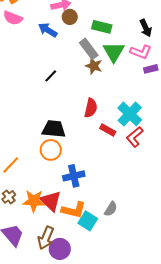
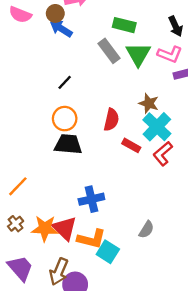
brown circle: (70, 17) -> (55, 13), moved
brown star: (94, 66) -> (149, 103), moved
orange circle: (51, 150) -> (65, 119), moved
gray semicircle: (111, 209) -> (146, 230), moved

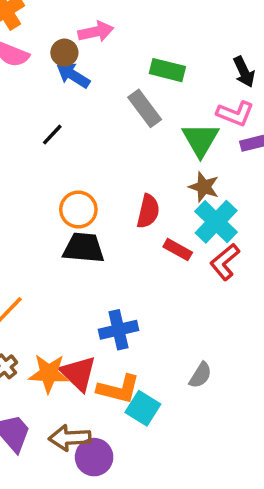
green triangle: (138, 54) -> (200, 140), moved
black line: (65, 82) -> (52, 135), moved
brown arrow: (59, 272) -> (70, 438), turned 64

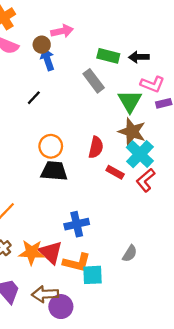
black arrow: (244, 72) -> (139, 57), moved, turned 114
blue arrow: (73, 75) -> (47, 59), turned 40
brown star: (204, 187) -> (132, 132), size x1.4
cyan square: (143, 408) -> (93, 275), turned -35

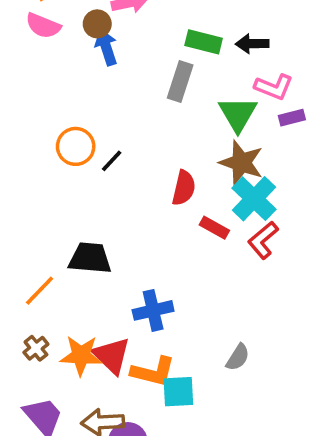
gray rectangle: (94, 81) -> (180, 82), turned 55
black line: (34, 98) -> (112, 161), moved
orange circle: (51, 146) -> (76, 146), moved
black trapezoid: (54, 171) -> (90, 258), moved

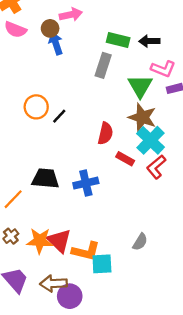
blue cross: (153, 310) -> (86, 183), moved

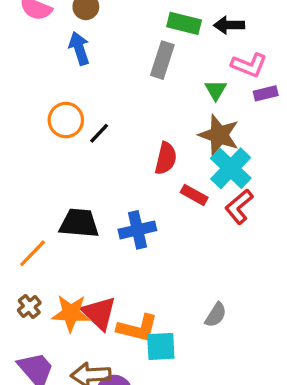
blue arrow: (56, 43) -> (79, 48), moved
green triangle: (140, 86) -> (216, 90), size x0.6

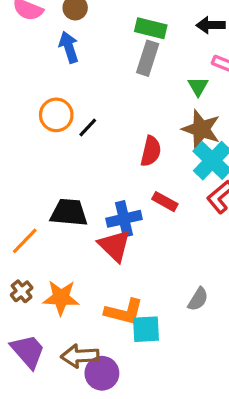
green rectangle: (184, 23) -> (151, 28), moved
red rectangle: (194, 195) -> (165, 202), moved
red triangle: (99, 313) -> (115, 246), moved

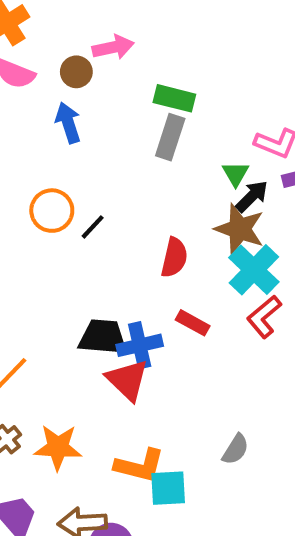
black arrow: (211, 25) -> (252, 196), moved, turned 136
black trapezoid: (69, 213) -> (103, 337), moved

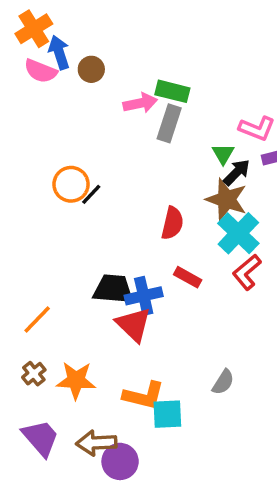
pink arrow: (113, 47) -> (140, 103), moved
blue arrow: (68, 123) -> (59, 52), moved
black line: (93, 227) -> (91, 194), moved

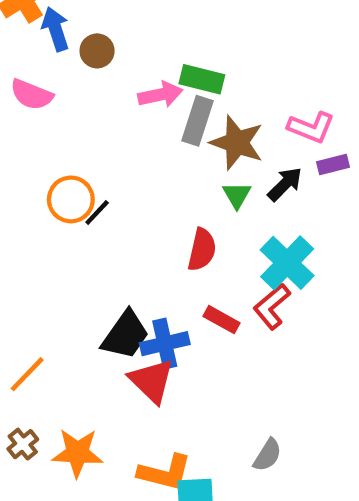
pink semicircle: (41, 71) -> (32, 95), moved
green triangle: (223, 154) -> (237, 195), moved
brown star: (227, 199) -> (237, 143), moved
red L-shape: (247, 272) -> (272, 306), moved
black trapezoid: (113, 289) -> (125, 335), turned 120

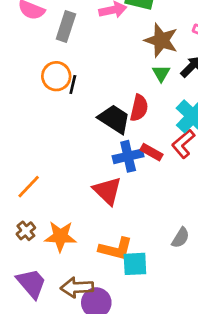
gray rectangle: (198, 121) -> (66, 27), moved
black line: (97, 213) -> (73, 84), turned -30
black trapezoid: (125, 335) -> (114, 119), moved, turned -92
blue cross: (165, 344) -> (128, 156), moved

